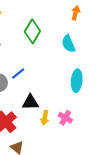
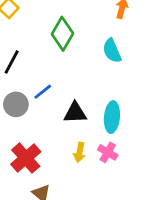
cyan ellipse: (77, 81) -> (112, 117), moved
black triangle: (30, 102) -> (75, 113), moved

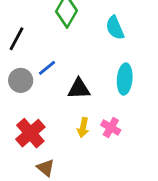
cyan ellipse: (112, 117) -> (125, 79), moved

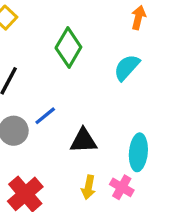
cyan semicircle: (115, 28) -> (127, 67), turned 65
cyan ellipse: (125, 79) -> (138, 152), moved

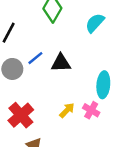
black triangle: (83, 141) -> (61, 63), moved
yellow arrow: (88, 187) -> (67, 110), turned -147

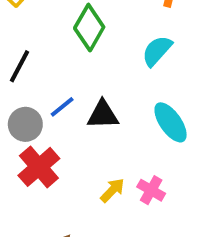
cyan ellipse: (103, 85) -> (171, 122), moved, turned -40
red cross: (21, 115) -> (39, 167), moved

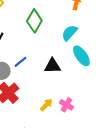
black triangle: (103, 115) -> (52, 66), moved
cyan ellipse: (171, 122) -> (81, 56), moved

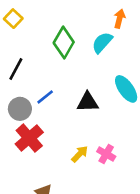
cyan semicircle: (69, 33) -> (102, 42), moved

